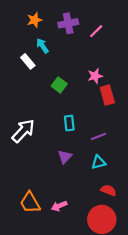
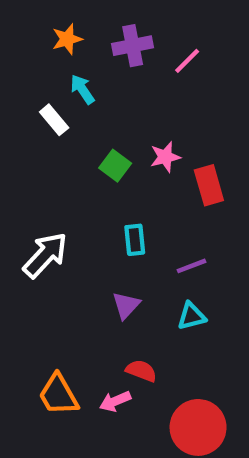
pink star: (95, 76) -> (165, 157), moved
red semicircle: (108, 190) -> (141, 371), moved

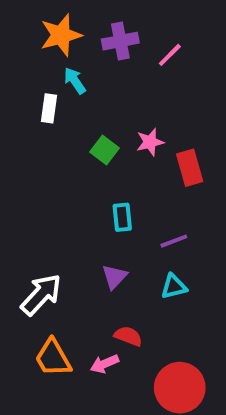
orange star: (67, 39) -> (61, 35), size x1.5
white rectangle: (54, 120) -> (49, 108), turned 48
white arrow: (45, 255) -> (41, 295), moved

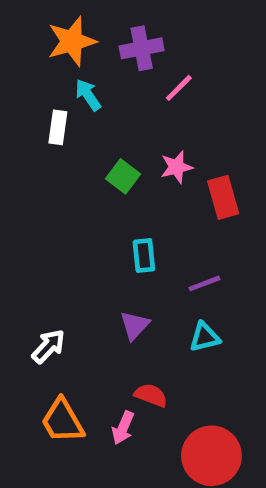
pink line: (170, 55) -> (179, 88), moved
white arrow: (41, 295) -> (48, 346), size x0.7
pink arrow: (104, 364) -> (123, 428), turned -44

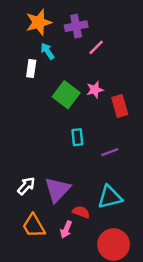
green square: (123, 176) -> (66, 95), size x1.5
purple triangle: (135, 325) -> (57, 190), moved, size x1.6
cyan triangle: (204, 337) -> (110, 197), moved, size x1.5

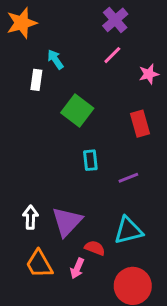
orange star: (39, 22) -> (22, 23), moved
purple cross: (76, 26) -> (115, 20), moved, turned -30
pink star: (95, 90) -> (149, 74), moved
white arrow: (26, 186) -> (30, 217), turned -42

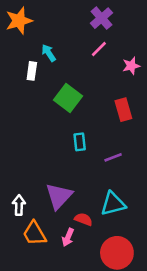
white arrow: (30, 217) -> (19, 205), moved

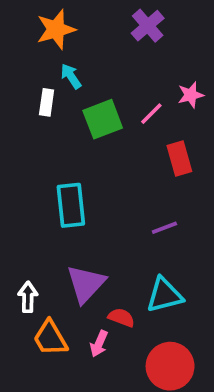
orange star: (19, 21) -> (56, 29), moved
pink line: (99, 49) -> (151, 114), moved
green square: (68, 98) -> (103, 119), moved, turned 32
cyan rectangle: (80, 142) -> (71, 205), moved, size x1.6

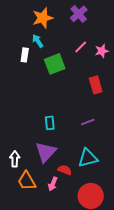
orange star: (56, 29) -> (43, 18), moved
pink line: (151, 114) -> (81, 47), moved
cyan rectangle: (71, 205) -> (50, 123), moved, size x0.6

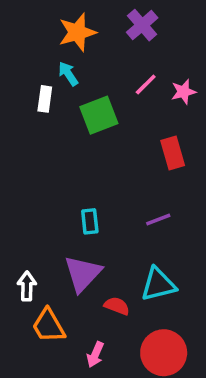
pink arrow: (53, 184) -> (95, 355), moved

